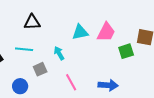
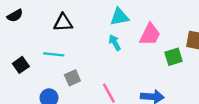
cyan triangle: (80, 32) -> (119, 17), moved
cyan arrow: (59, 53) -> (115, 43), moved

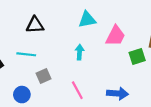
cyan arrow: (115, 43) -> (79, 52), moved, turned 32

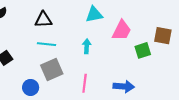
cyan line: (26, 54) -> (46, 44), moved
gray square: (44, 76) -> (52, 69), size x1.5
pink line: (77, 90) -> (85, 83), turned 36

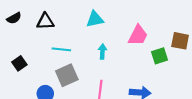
cyan triangle: (94, 14) -> (95, 19), moved
black triangle: (43, 20) -> (45, 21), moved

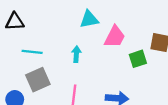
cyan triangle: (95, 19) -> (89, 19), moved

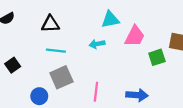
black triangle: (15, 22) -> (50, 24), moved
cyan arrow: (76, 54) -> (97, 44), moved, turned -104

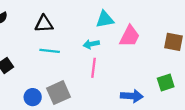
green square: (157, 57) -> (166, 82), moved
gray square: (61, 77) -> (59, 93), moved
pink line: (96, 92) -> (94, 68), moved

